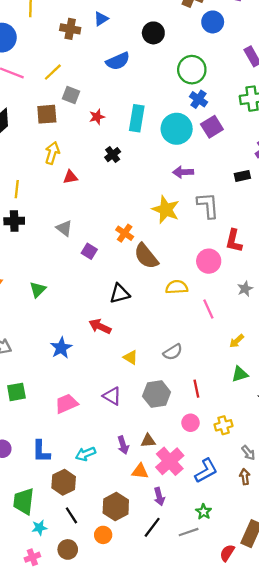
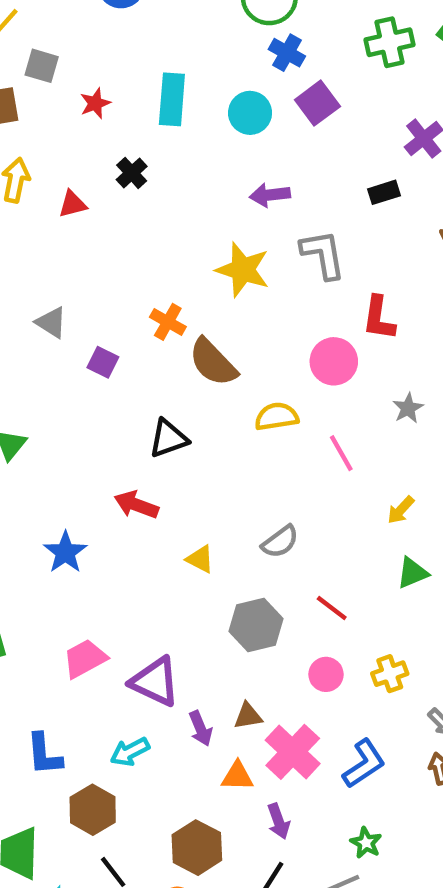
cyan circle: (177, 129) -> (250, 113), size x0.7
red triangle: (70, 177) -> (73, 204), moved
red line: (196, 389) -> (332, 608), turned -36
purple triangle: (112, 396) -> (155, 682), moved, size x1.4

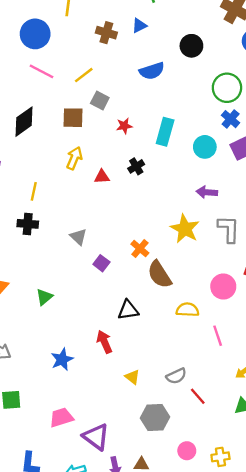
red arrow: (136, 505) -> (104, 342), turned 35
red line: (332, 608) -> (198, 396), moved

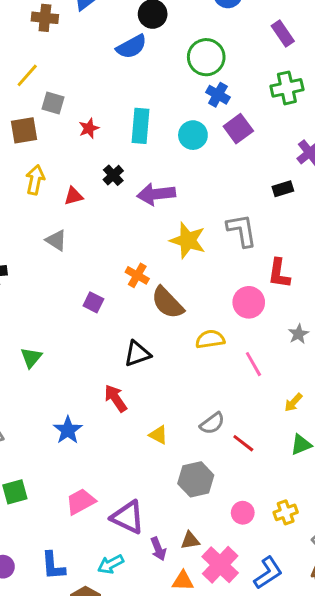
blue semicircle: (152, 71) -> (131, 47), moved
purple arrow: (207, 192) -> (156, 194), moved, size x1.4
gray triangle: (78, 237) -> (56, 240), moved

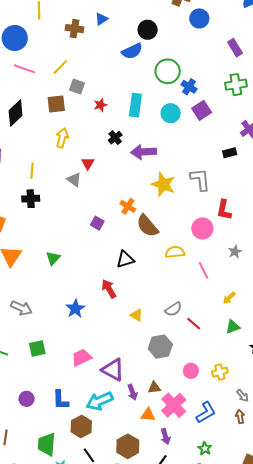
green circle: (206, 57) -> (168, 71), moved
red triangle: (73, 196) -> (88, 163), moved, turned -48
cyan arrow: (111, 564) -> (100, 401), size x1.5

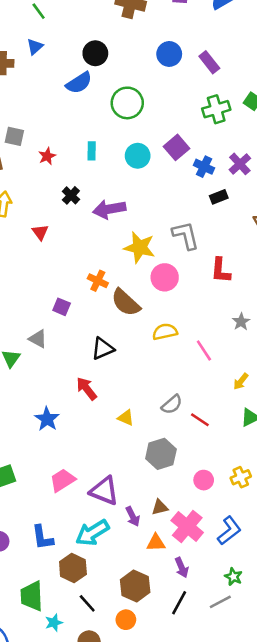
blue circle: (199, 18) -> (169, 54), moved
blue cross: (189, 87) -> (204, 167), moved
cyan rectangle: (135, 105) -> (92, 151), size x0.6
gray triangle: (74, 180) -> (38, 339), moved
pink circle: (202, 228) -> (165, 277), moved

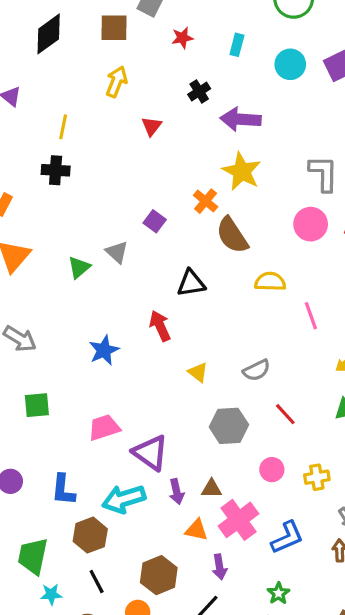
yellow star: (140, 247) -> (242, 171), moved
pink circle: (165, 277) -> (311, 224), moved
red line: (200, 420) -> (285, 414), moved

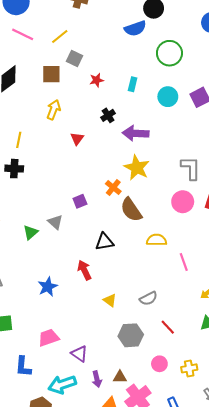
purple square: (155, 221) -> (80, 201), turned 32
purple triangle: (150, 453) -> (79, 354), size x0.7
blue L-shape: (63, 490) -> (23, 367), moved

